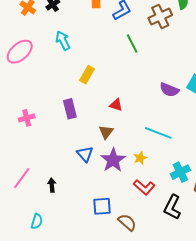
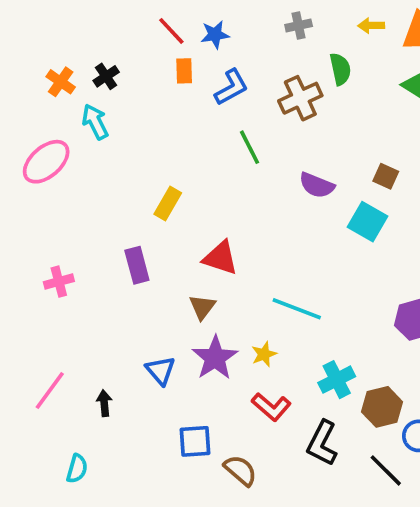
cyan arrow: (63, 41) -> (95, 122), moved
purple semicircle: (169, 90) -> (317, 185), moved
red triangle: (116, 105) -> (220, 258), size x1.5
blue triangle: (85, 154) -> (161, 371), moved

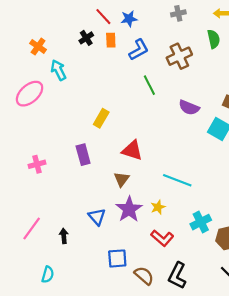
green semicircle: (340, 69) -> (214, 39), moved
black cross: (106, 76) -> (86, 38), moved
black L-shape: (322, 443) -> (177, 276), moved

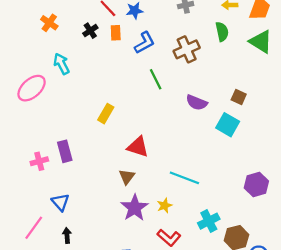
orange cross: (38, 47) -> (49, 23), moved
purple rectangle: (83, 155) -> (65, 151), moved
blue triangle: (97, 217) -> (60, 202), moved

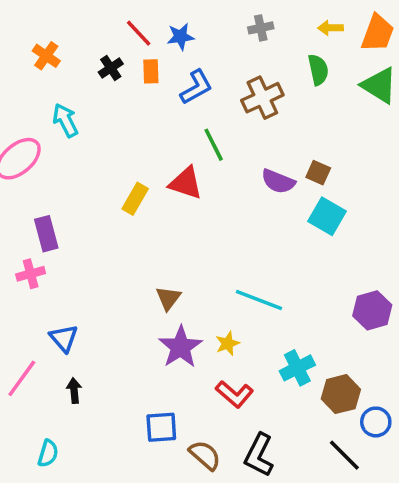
brown square: (239, 97) -> (318, 173), moved
red triangle: (138, 147) -> (186, 183), moved
purple rectangle: (65, 151) -> (46, 234), moved

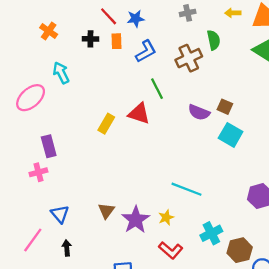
black cross: (111, 68) -> (90, 39), turned 35
green semicircle: (318, 70) -> (214, 40), moved
brown triangle: (168, 298) -> (106, 211), moved

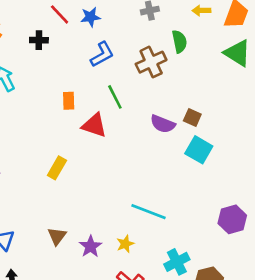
orange rectangle: (116, 41) -> (69, 101), moved
yellow rectangle: (106, 124) -> (57, 168), moved
purple star: (136, 220) -> (90, 246), size x0.7

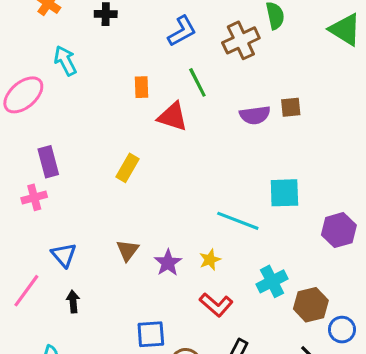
brown square: (192, 118) -> (291, 107), turned -30
purple semicircle: (163, 124) -> (255, 115), turned -30
cyan square: (199, 150) -> (284, 193), moved, turned -32

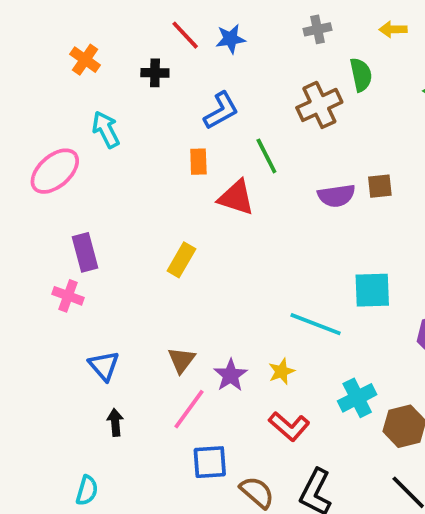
blue L-shape: (182, 31) -> (221, 111), moved
pink cross: (34, 197) -> (68, 296), turned 35
pink line: (26, 291) -> (189, 409), moved

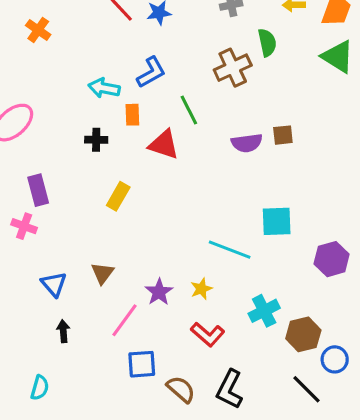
black cross: (155, 73) -> (96, 140), moved
cyan arrow: (106, 130) -> (104, 88), moved, turned -52
brown triangle: (181, 360) -> (102, 273), moved

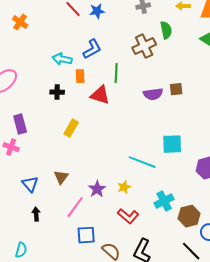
green line: (189, 110) -> (116, 73), turned 30

